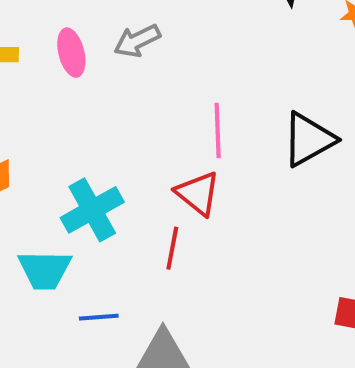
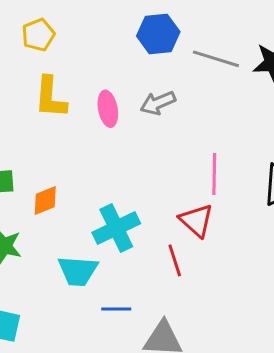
red line: (172, 248) -> (175, 260), turned -32

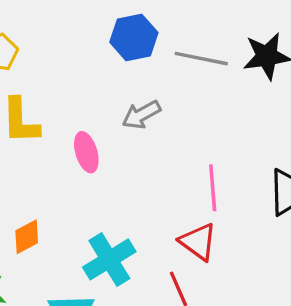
pink ellipse: (108, 109) -> (86, 152), moved

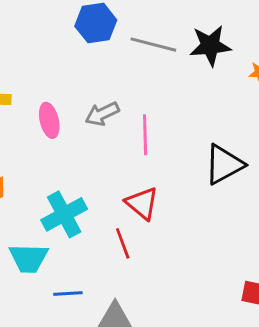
gray arrow: (141, 115) -> (102, 114), moved
pink line: (213, 188) -> (145, 135), moved

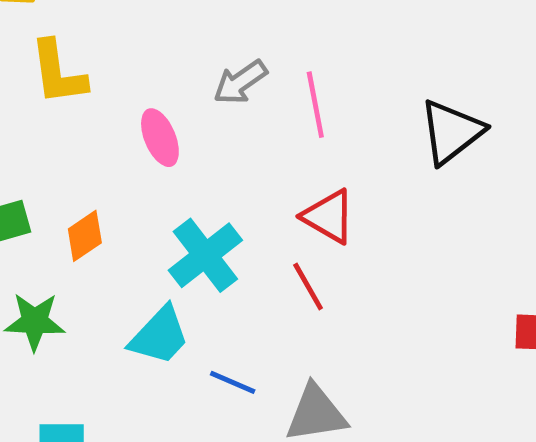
pink ellipse: (49, 120) -> (160, 138), moved
cyan trapezoid: (29, 258) -> (159, 336), turned -39
blue line: (68, 294) -> (233, 382), turned 36

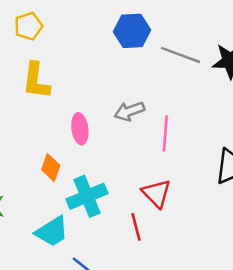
orange diamond: (85, 236) -> (51, 168), moved, turned -52

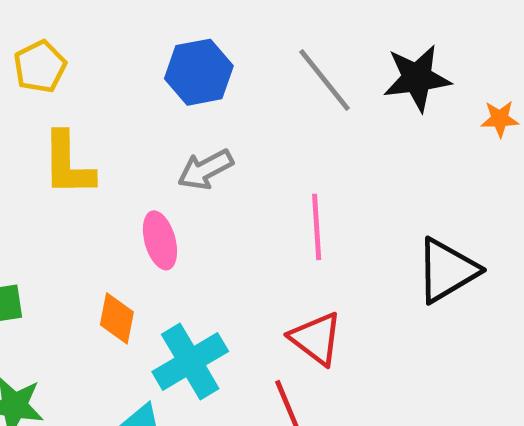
blue hexagon: (132, 31) -> (199, 72), moved
gray line: (181, 55) -> (324, 80), turned 39
gray arrow: (129, 111) -> (205, 169), moved

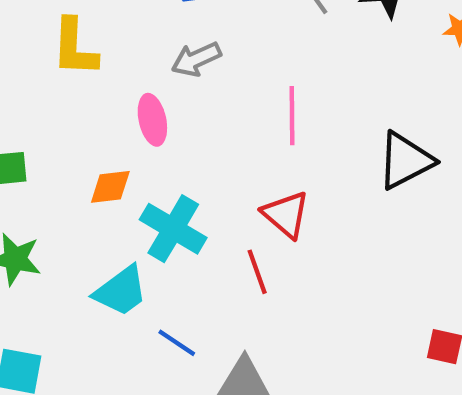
orange diamond: (117, 318) -> (110, 187), turned 69
cyan cross: (190, 362) -> (173, 229), turned -32

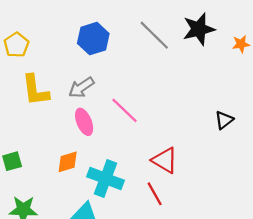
gray arrow: (196, 59) -> (81, 87), moved
pink line: (292, 116) -> (124, 110), moved, turned -36
black triangle: (405, 161) -> (224, 120), size x0.6

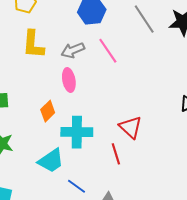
pink line: (124, 110) -> (108, 51), moved
orange diamond: (68, 162) -> (48, 111), turned -40
cyan cross: (105, 179) -> (77, 132), turned -32

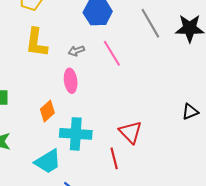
gray arrow: (73, 50) -> (76, 51), size x0.7

